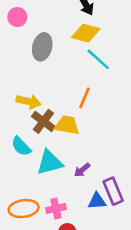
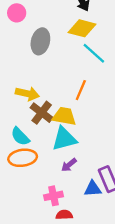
cyan triangle: (50, 163) -> (64, 139), moved
purple arrow: (82, 170) -> (69, 165), moved
orange ellipse: (24, 209) -> (23, 158), moved

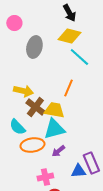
orange ellipse: (23, 158) -> (32, 145), moved

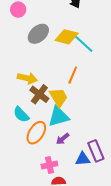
yellow diamond: (69, 36) -> (67, 37), moved
gray ellipse: (34, 47) -> (38, 34), turned 35
yellow trapezoid: (54, 110) -> (59, 97), turned 50
orange ellipse: (32, 145) -> (36, 133), turned -50

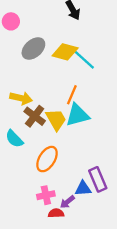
cyan triangle: (59, 117) -> (77, 115), moved
orange ellipse: (36, 133) -> (47, 159), moved
purple arrow: (63, 139) -> (67, 202), moved

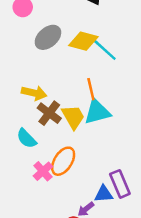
orange line: (72, 95) -> (91, 89), turned -36
pink cross: (46, 195) -> (43, 171), moved, turned -30

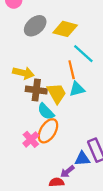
cyan line: (105, 50) -> (83, 54), moved
cyan triangle: (97, 112) -> (77, 89), size x0.7
brown cross: (49, 113) -> (36, 90), turned -30
cyan semicircle: (26, 138) -> (46, 112), moved

